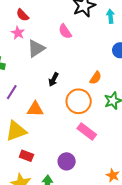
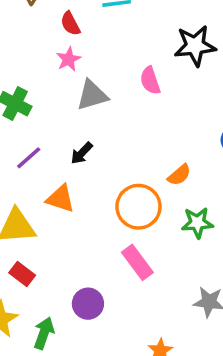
red semicircle: (23, 15) -> (70, 24), moved
black arrow: (53, 79) -> (82, 153), moved

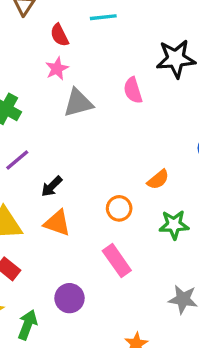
black arrow: (82, 153) -> (52, 186), moved
orange triangle: (60, 199) -> (57, 223), moved
orange circle: (138, 207) -> (119, 208), size x0.6

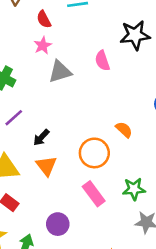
orange semicircle: (158, 180) -> (124, 130), turned -96
orange circle: (119, 208) -> (94, 153), size x1.5
orange triangle: (57, 223) -> (46, 166), turned 35
green star: (174, 225) -> (134, 189), moved

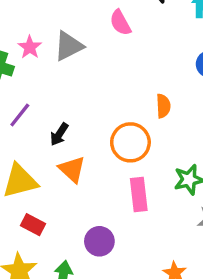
pink star: (43, 45) -> (30, 47), moved
orange semicircle: (124, 130) -> (163, 106), turned 54
pink rectangle: (94, 194) -> (139, 195), turned 40

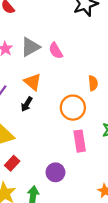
pink semicircle: (120, 23) -> (56, 51), moved
orange triangle: (72, 169) -> (33, 82), moved
red rectangle: (33, 225) -> (12, 163), turned -72

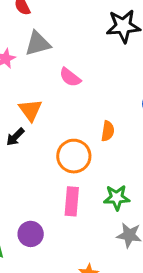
gray triangle: (30, 47) -> (38, 43), moved
pink semicircle: (56, 51) -> (70, 77), turned -35

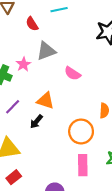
orange triangle: (30, 110) -> (46, 101), turned -30

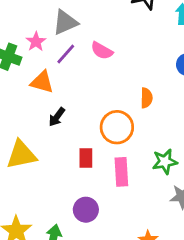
orange triangle: (46, 101) -> (42, 82), moved
purple line: (13, 107) -> (66, 54), moved
red rectangle: (14, 177) -> (86, 158), moved, turned -48

